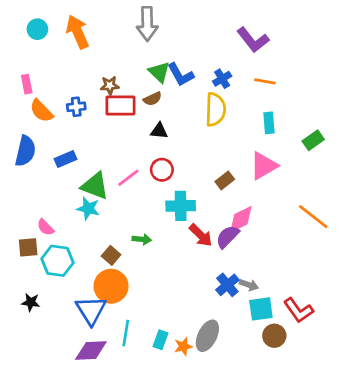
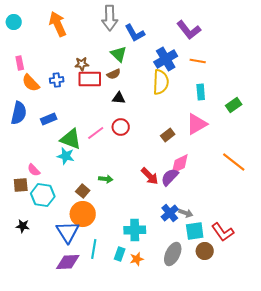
cyan circle: (37, 29) -> (14, 22), moved
blue L-shape: (181, 75) -> (135, 33), moved
blue cross: (222, 79) -> (166, 59), size x1.6
cyan cross: (181, 206) -> (135, 230), moved
gray ellipse: (207, 336) -> (173, 254), moved

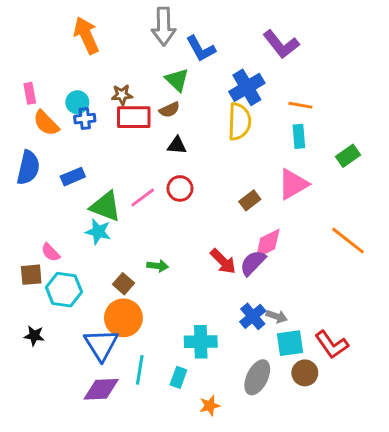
cyan circle: (14, 22) -> (77, 102), moved
orange line: (198, 61) -> (300, 105), moved
orange star: (137, 259) -> (210, 406), moved

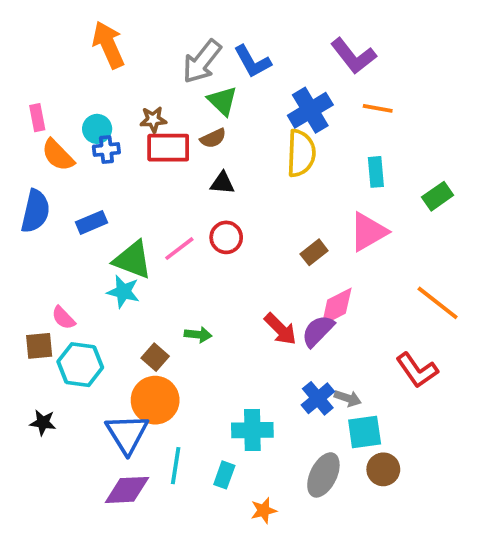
gray arrow: (164, 26) -> (202, 62), moved, turned 39
orange line: (300, 105) -> (378, 108), moved
red L-shape: (332, 345) -> (417, 370), moved

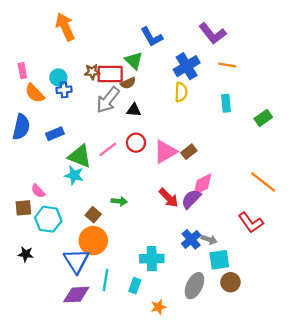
gray arrow: (202, 62) -> (108, 100), moved
red rectangle: (168, 148) -> (110, 74), moved
yellow semicircle: (301, 153) -> (181, 92), size x0.7
pink triangle: (368, 232) -> (165, 152), moved

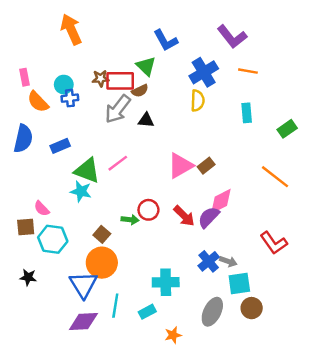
red circle: (136, 143) -> (148, 210), moved
orange line: (263, 182) -> (275, 177), moved
cyan rectangle: (135, 286) -> (147, 312), turned 42

